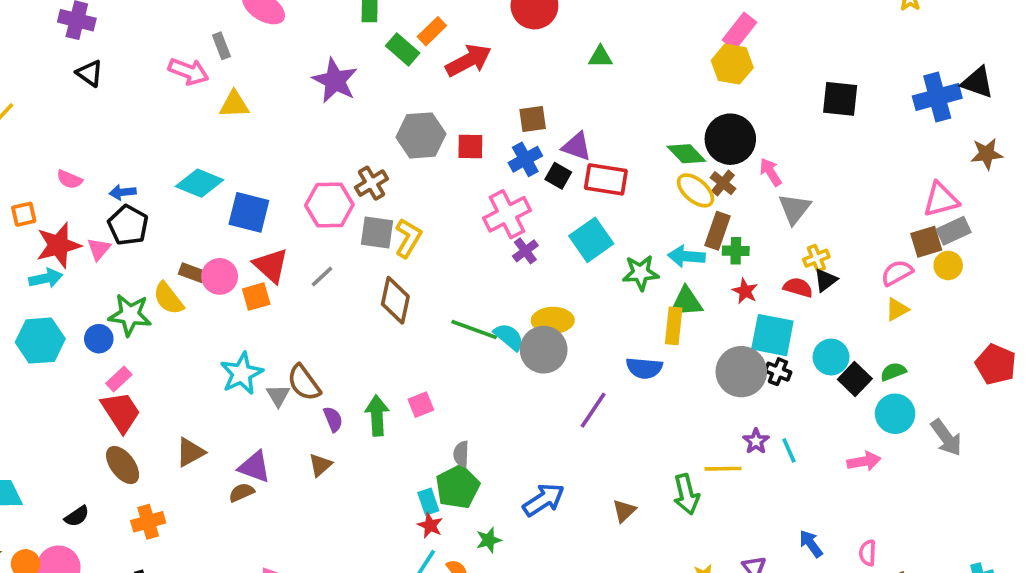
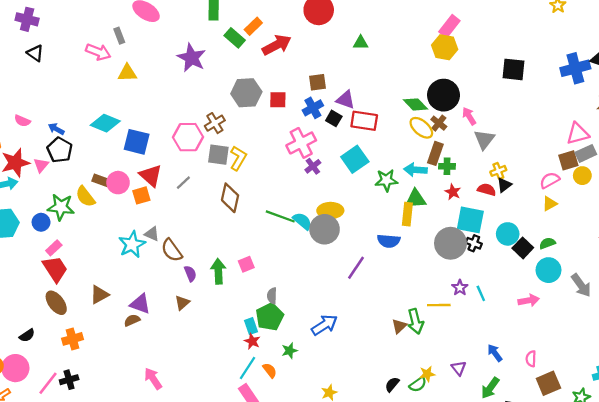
blue arrow: (123, 192) -> (56, 129), turned 35
gray triangle: (278, 395) -> (152, 234), moved, turned -35
brown triangle: (624, 511) -> (399, 326), moved

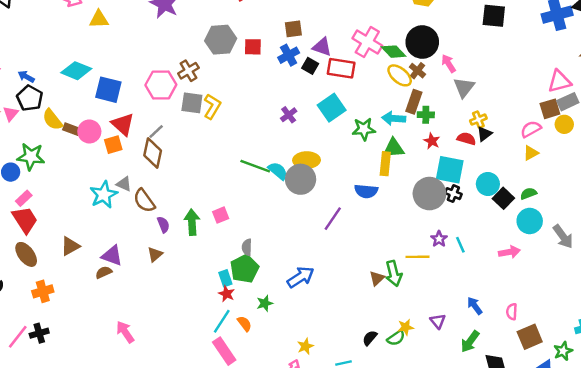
pink cross: (301, 143) -> (367, 42), moved, turned -32
yellow semicircle: (85, 197) -> (52, 120), moved
brown diamond: (230, 198) -> (153, 153), moved

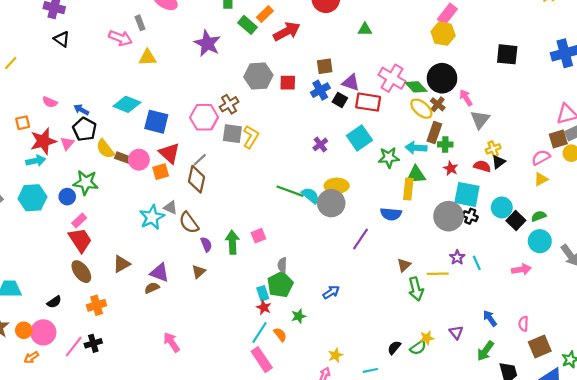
blue arrow: (301, 277) -> (331, 292), size x0.7
brown triangle: (377, 278) -> (404, 265), moved

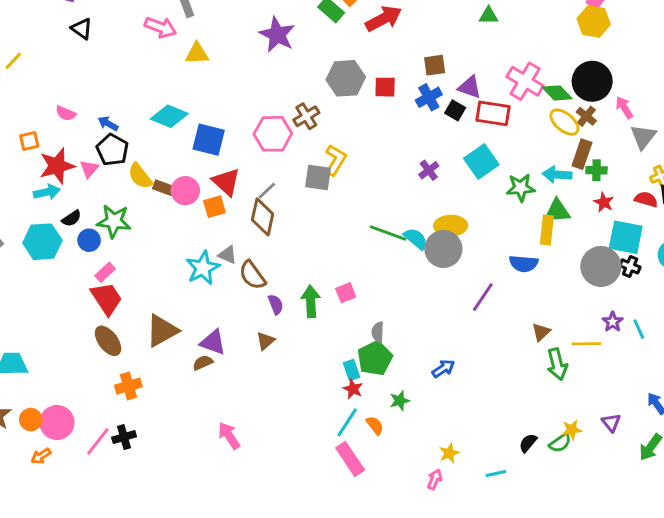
gray square: (232, 134) -> (318, 178), moved
brown triangle: (122, 264) -> (162, 331), size x1.4
black semicircle: (54, 302) -> (72, 218), moved

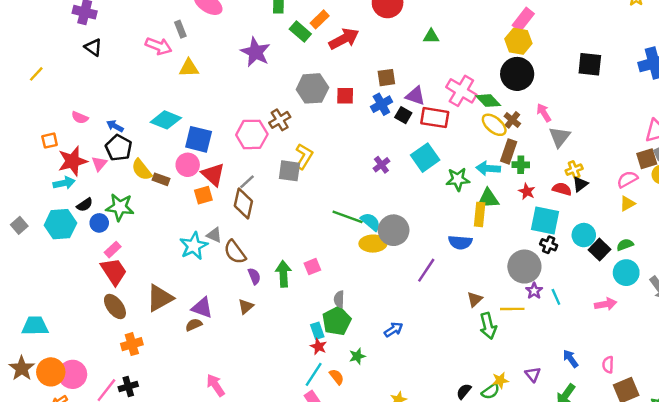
black circle: (592, 81) -> (517, 74), moved
pink circle: (185, 191) -> (188, 165), moved
yellow ellipse: (451, 226) -> (373, 244), moved
gray circle: (601, 266) -> (524, 267), moved
orange circle: (31, 420) -> (51, 372), size x1.5

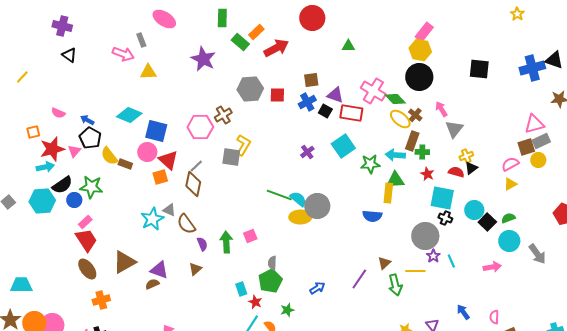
black semicircle: (85, 205) -> (62, 185), size x1.5
purple line: (426, 270) -> (359, 279), moved
cyan rectangle: (317, 331) -> (241, 289), moved

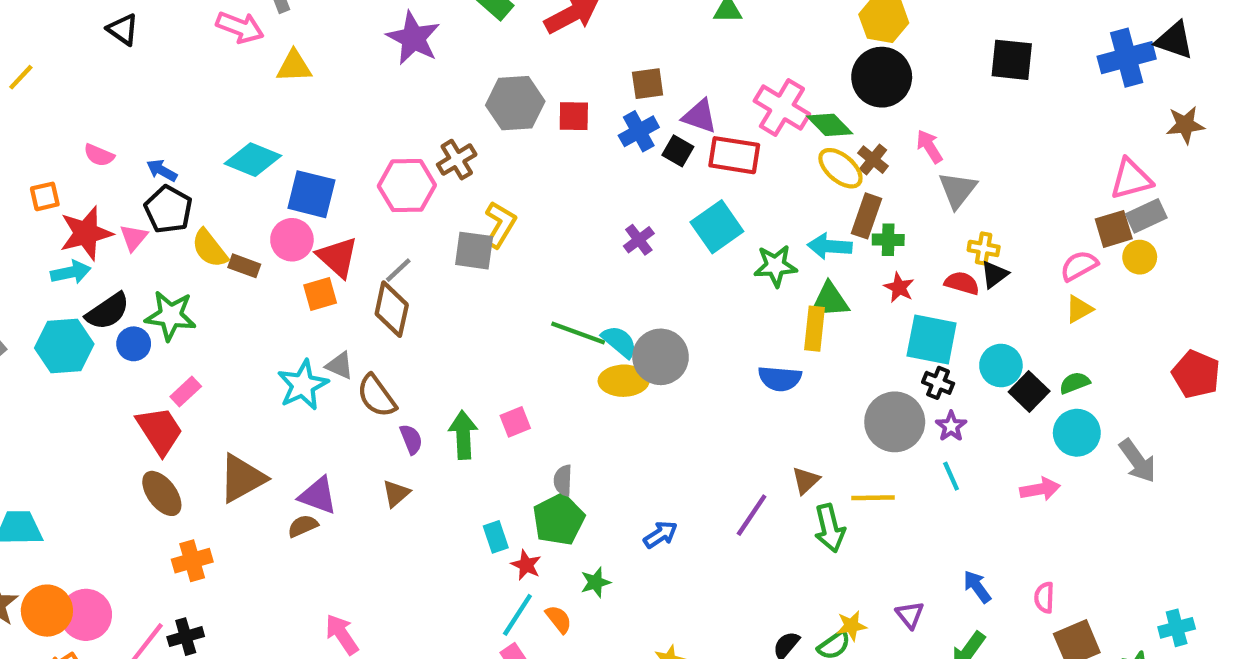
yellow cross: (466, 156) -> (984, 248), turned 32
pink rectangle: (85, 222) -> (186, 392), moved
purple star: (433, 256) -> (951, 426), moved

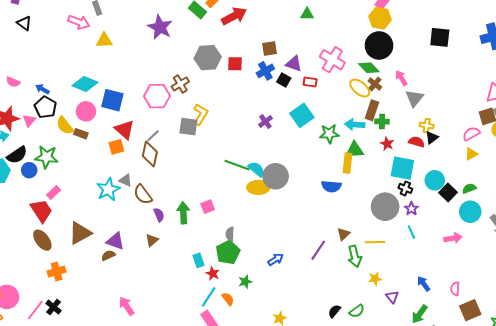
green diamond: (830, 125) -> (369, 68), moved
red rectangle: (734, 155) -> (310, 82), size x0.6
pink circle: (292, 240) -> (86, 111), moved
yellow star: (851, 626) -> (375, 279), moved
black cross: (186, 637) -> (54, 307), turned -35

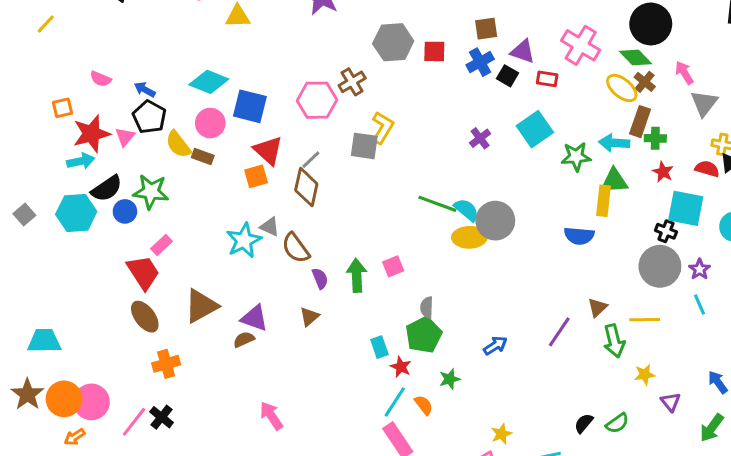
black cross: (405, 188) -> (666, 231), moved

